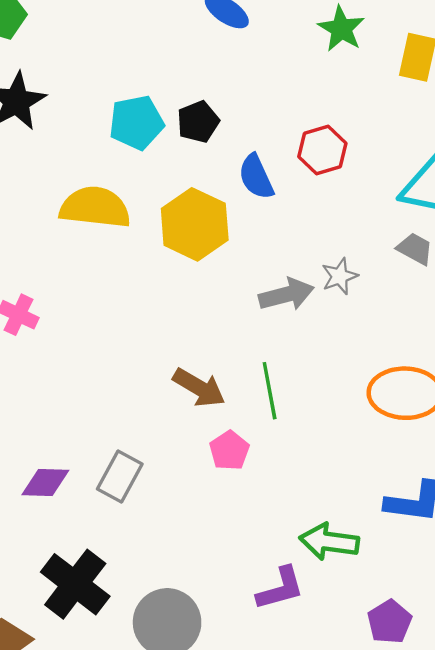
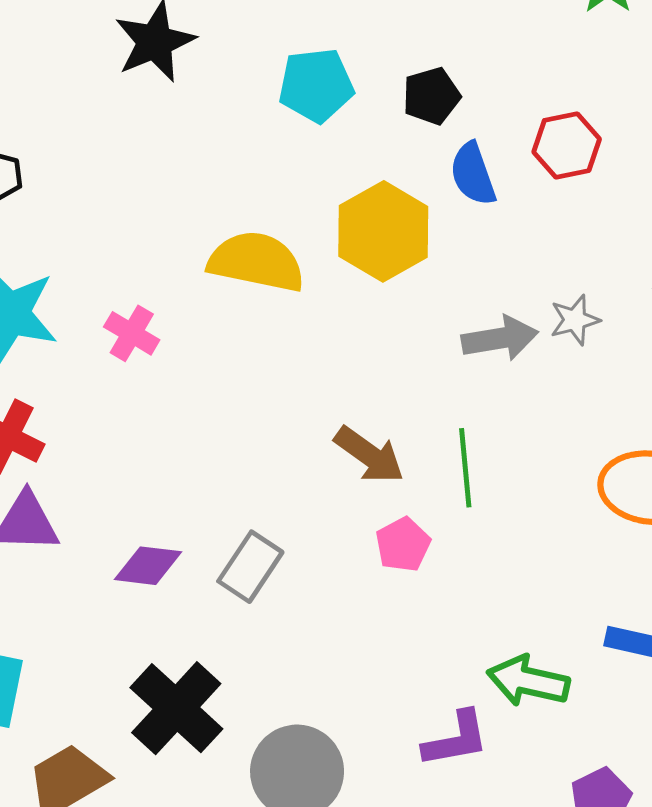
black pentagon: (198, 122) -> (431, 96), moved
yellow semicircle: (95, 207) -> (256, 262), moved

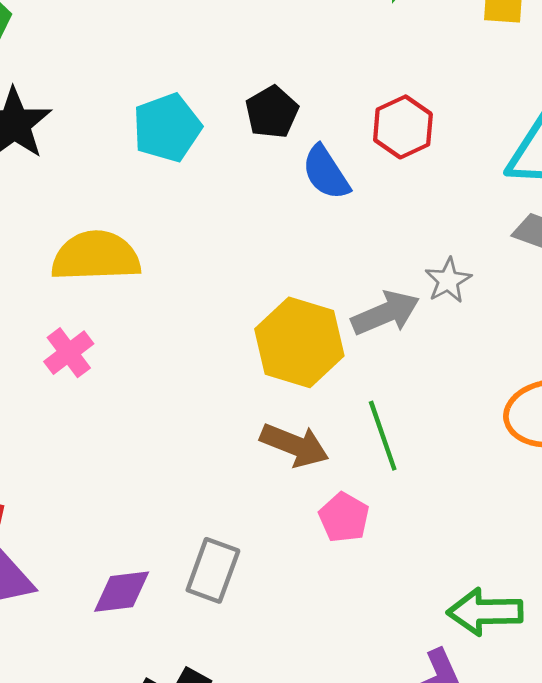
yellow hexagon: (383, 231) -> (299, 342), moved
yellow semicircle: (256, 262) -> (96, 256), moved
pink cross: (132, 333) -> (69, 353), moved, turned 36

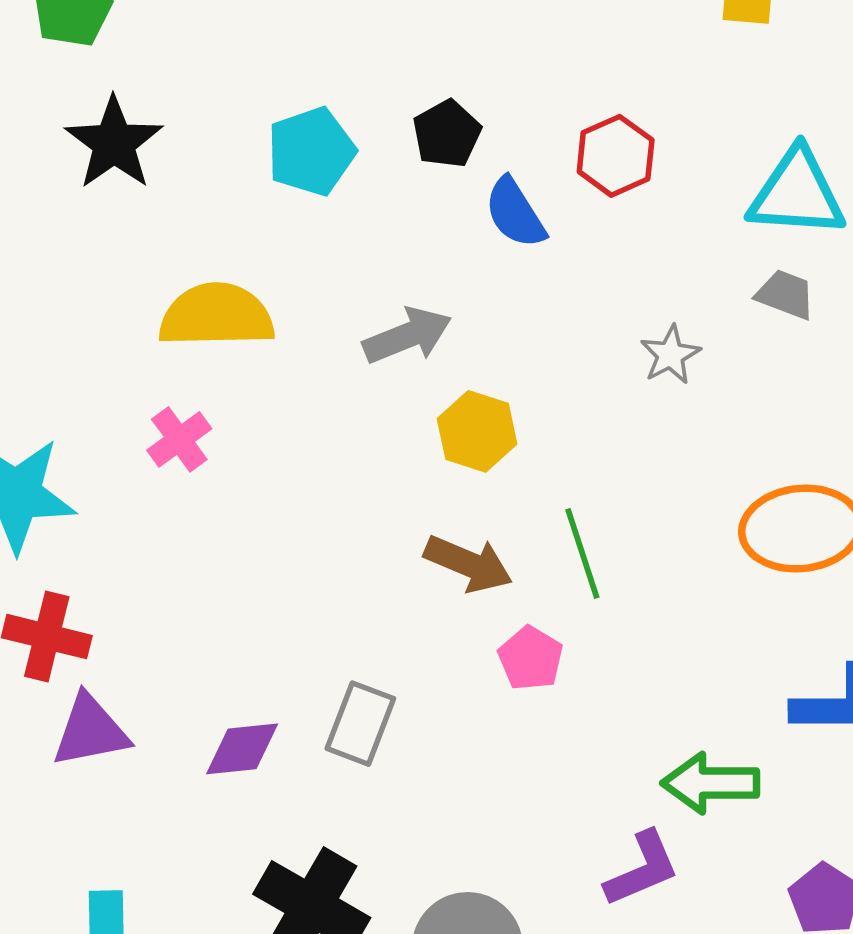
gray arrow: (385, 313) -> (407, 336), moved
yellow hexagon: (299, 342) -> (477, 431), size x0.7

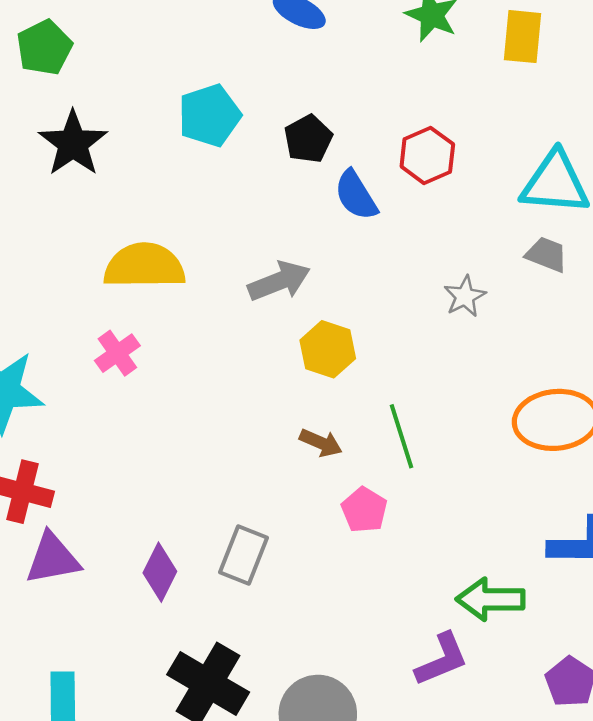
cyan pentagon: (311, 151) -> (209, 115), moved
brown arrow: (468, 564) -> (321, 443), size x0.7
purple diamond: (242, 749) -> (160, 572), turned -58

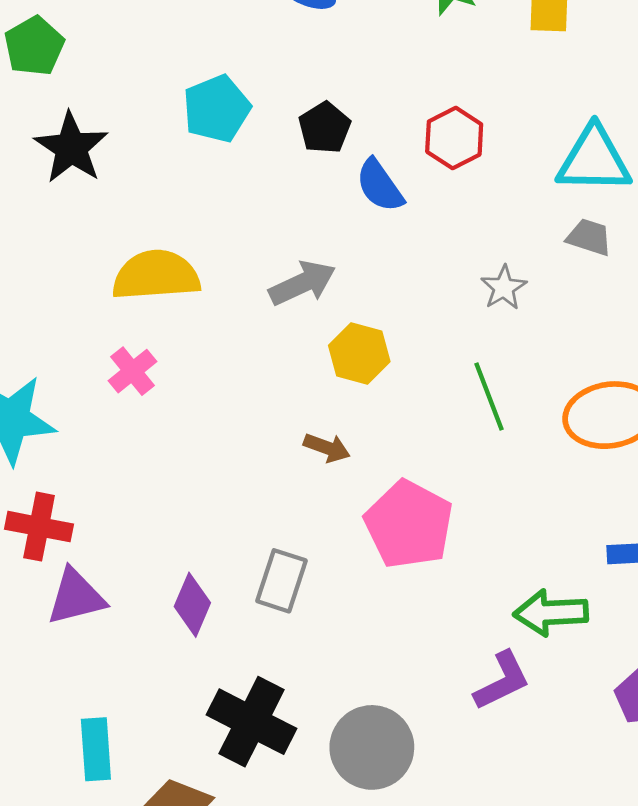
green line: (401, 436) -> (489, 396), moved
brown arrow: (321, 443) -> (327, 448), moved
pink pentagon: (364, 510) -> (409, 524), size x1.8

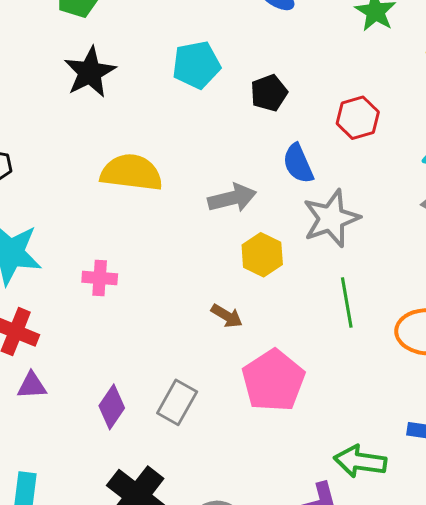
blue semicircle: (380, 185) -> (298, 164), moved
gray star: (504, 288) -> (331, 218), moved, size x1.8
pink cross: (132, 371) -> (100, 278), moved, turned 32
purple triangle: (76, 597) -> (32, 385), size x0.7

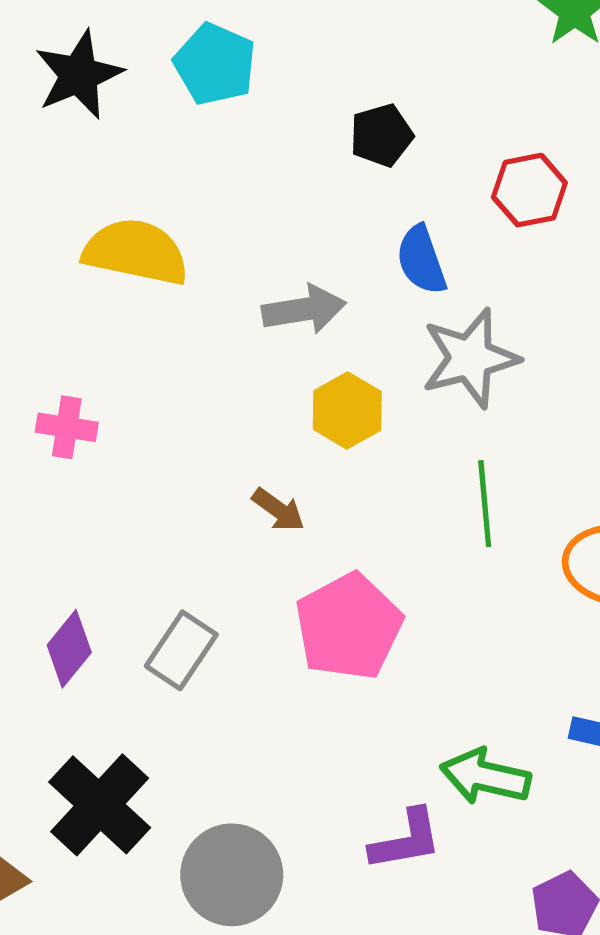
cyan pentagon: (196, 65) -> (215, 64), moved, turned 30

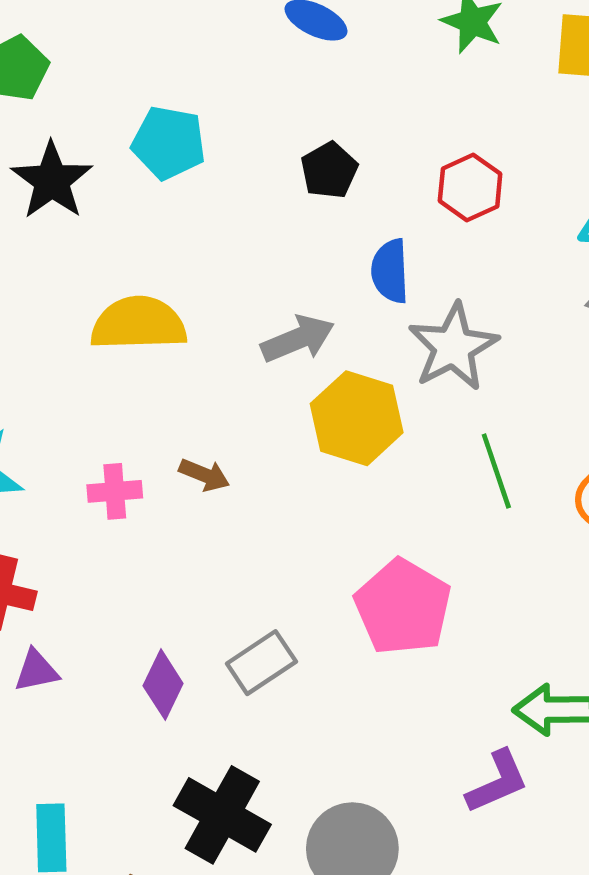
blue semicircle: (421, 260) -> (390, 271), turned 30
yellow hexagon: (347, 410) -> (357, 418), size x1.4
brown arrow: (278, 510) -> (204, 475), moved
gray rectangle: (181, 650) -> (261, 663), turned 36

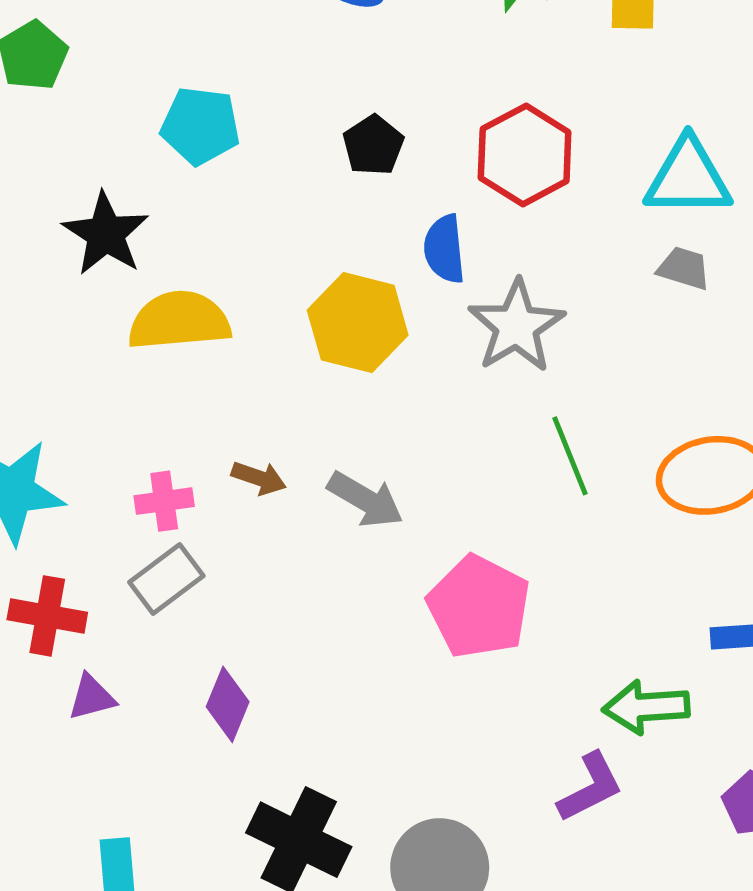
black star: (52, 181) -> (106, 234), moved
red hexagon: (470, 187) -> (525, 155), size x1.4
gray arrow: (298, 339) -> (365, 500), moved, turned 56
yellow hexagon: (357, 418) -> (358, 323), moved
gray rectangle: (261, 663) -> (166, 579), moved

